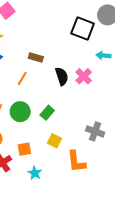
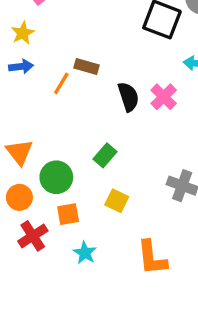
orange line: (22, 78) -> (61, 83), moved
green circle: (20, 112) -> (56, 177), moved
orange L-shape: (76, 162) -> (152, 258), moved

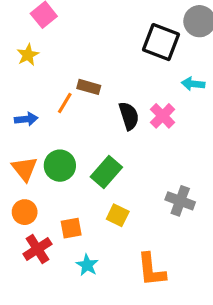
blue arrow: (21, 67) -> (26, 119), moved
green rectangle: (105, 155) -> (106, 172), size x1.4
green circle: (56, 177) -> (60, 166), moved

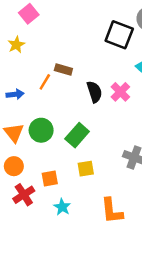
yellow square: (118, 215) -> (86, 169), turned -35

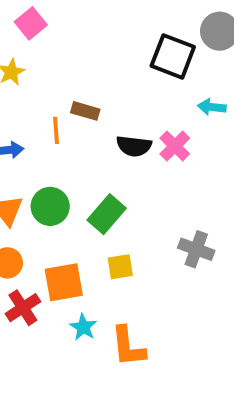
orange line: (45, 82) -> (56, 130), turned -35
black semicircle: (94, 92) -> (134, 146), turned 115
orange square: (50, 179) -> (64, 282), size x1.5
orange L-shape: (112, 211) -> (128, 347), moved

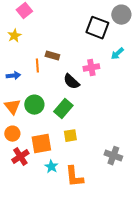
cyan arrow: (212, 107) -> (117, 54), turned -48
black semicircle: (134, 146) -> (71, 82), moved, turned 36
pink cross: (175, 146) -> (91, 68), moved, turned 35
gray cross: (196, 249) -> (113, 156), moved

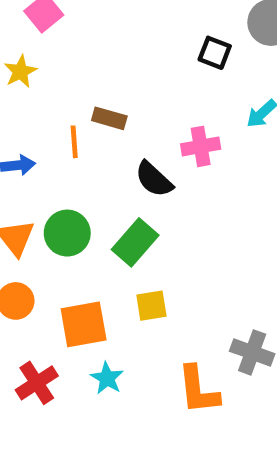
black square: (97, 28) -> (215, 53), size x0.6
red cross: (20, 157) -> (37, 383), moved
orange L-shape: (74, 177) -> (198, 390), moved

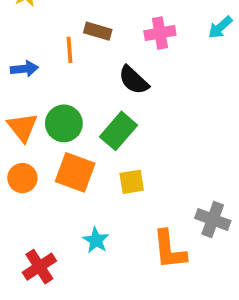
pink cross: (201, 146) -> (160, 33), moved
orange square: (84, 324) -> (75, 172), moved, turned 30
red cross: (37, 383) -> (39, 267), moved

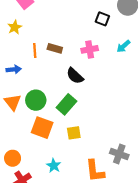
orange line: (70, 50) -> (35, 50), moved
orange circle: (22, 178) -> (13, 158), moved

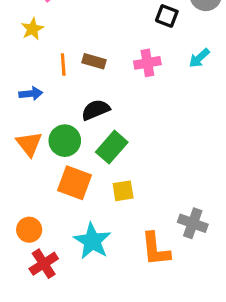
black semicircle: (75, 76) -> (96, 110), moved, turned 114
cyan star: (54, 166) -> (92, 241), size x1.6

